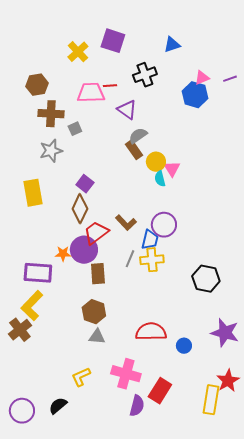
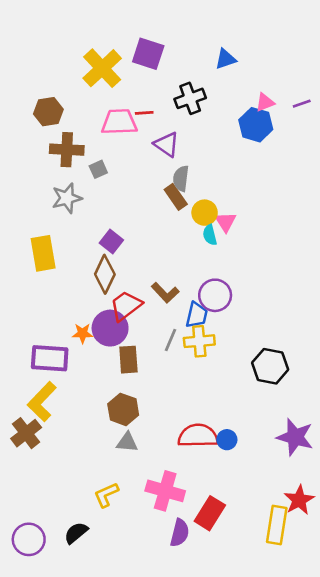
yellow cross: (78, 52) -> (102, 68), size x1.4
gray semicircle: (138, 136) -> (181, 178), turned -48
blue circle: (184, 346) -> (227, 440), moved

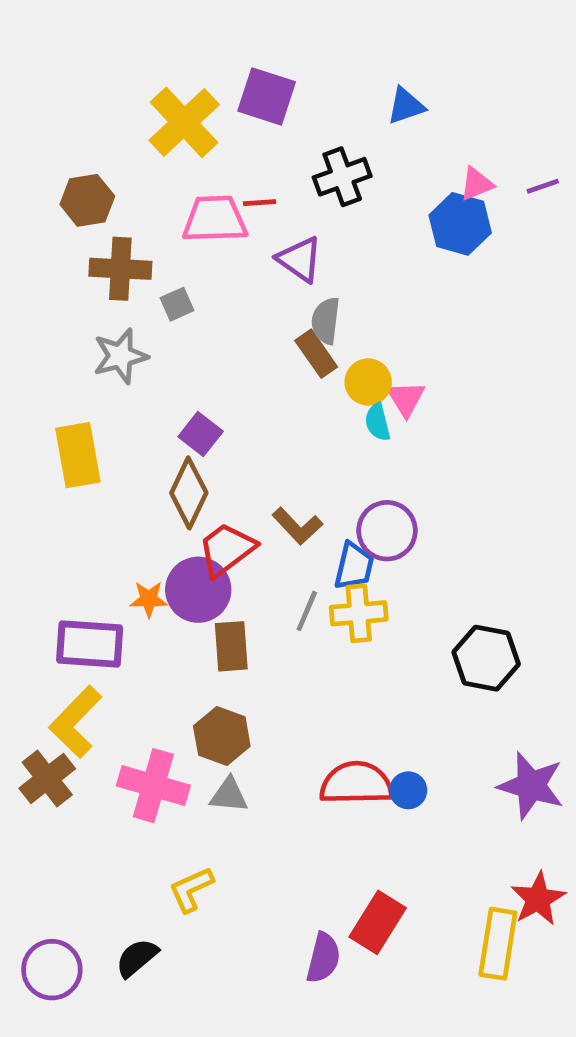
pink cross: (165, 491) -> (153, 786), moved

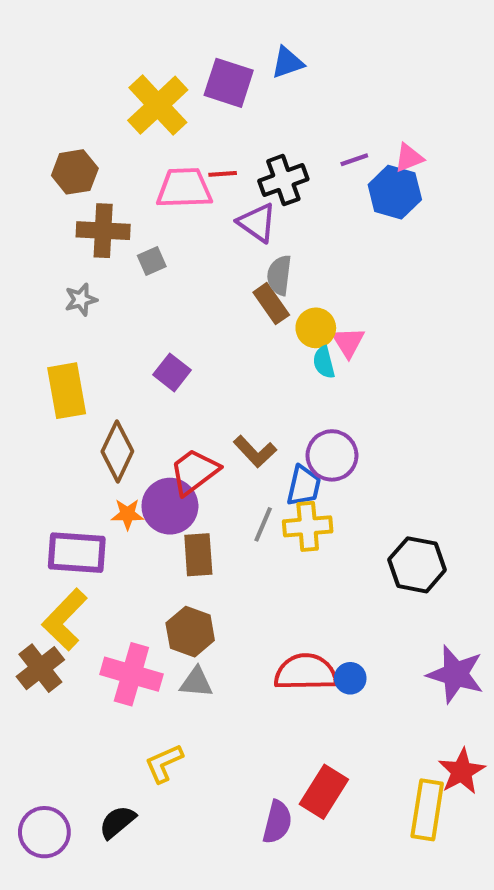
blue triangle: (406, 106) -> (287, 63), moved
black cross: (342, 177) -> (283, 180), moved
purple line: (543, 186) -> (354, 160), moved
gray star: (120, 356) -> (81, 300), moved, size x0.7
brown diamond: (189, 493) -> (117, 451), moved

